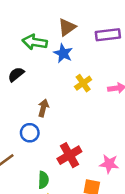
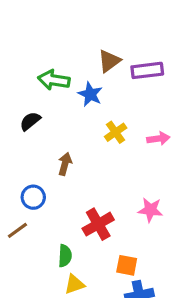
brown triangle: (67, 27) -> (109, 61), moved
blue circle: (30, 133) -> (33, 197), moved
pink star: (109, 164) -> (150, 210), moved

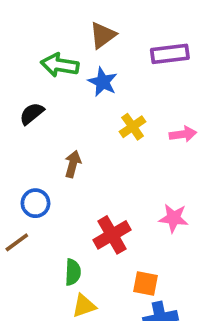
brown triangle: (109, 61) -> (103, 35), moved

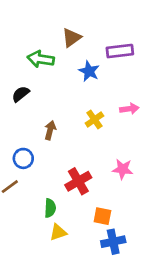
blue star: (103, 82) -> (89, 71), moved
yellow cross: (133, 127) -> (94, 119), moved

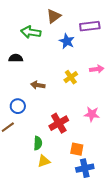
black semicircle: (21, 94) -> (16, 58), turned 40
brown arrow: (50, 130) -> (38, 85), turned -96

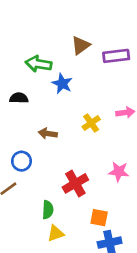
brown triangle: (54, 16) -> (81, 45), moved
blue star: (67, 41) -> (62, 84), moved

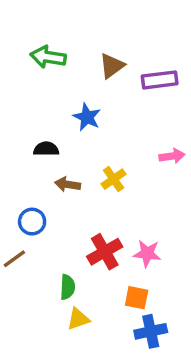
green arrow: (39, 64) -> (48, 57), moved
black semicircle: (19, 98) -> (46, 149), moved
yellow cross: (91, 123) -> (114, 179), moved
pink star: (119, 172) -> (147, 253), moved

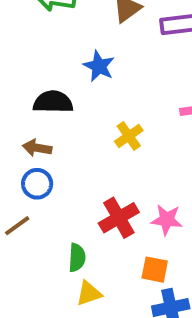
black semicircle: (46, 149) -> (53, 102), size x1.4
brown arrow: (67, 184) -> (37, 148), moved

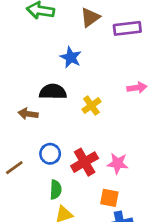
black semicircle: (53, 102) -> (53, 92), moved
blue circle: (37, 184) -> (50, 154), moved

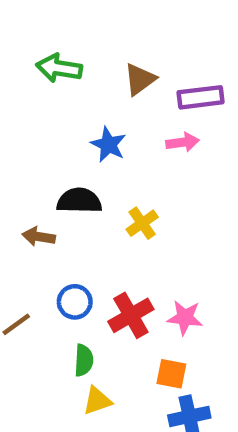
pink arrow: (137, 88) -> (183, 142), moved

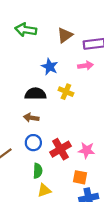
yellow cross: (142, 223) -> (66, 92), moved, turned -32
brown arrow: (39, 237) -> (31, 118), moved

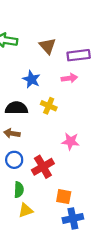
brown triangle: (65, 35) -> (48, 46), turned -35
pink star: (87, 150) -> (71, 141), moved

